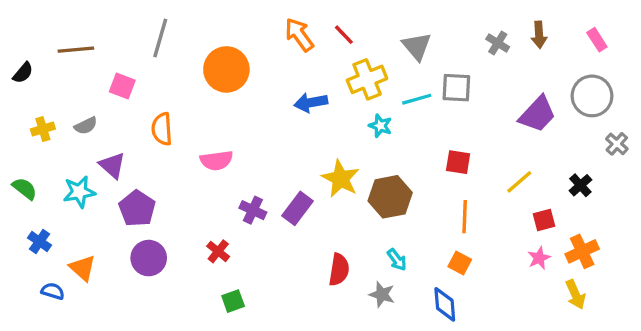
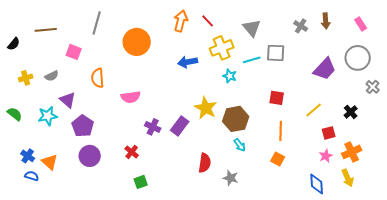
orange arrow: (299, 35) -> (181, 21), turned 50
blue cross: (40, 241) -> (28, 156), moved
cyan arrow: (397, 260) -> (240, 145), moved
blue diamond: (445, 304) -> (317, 184), moved

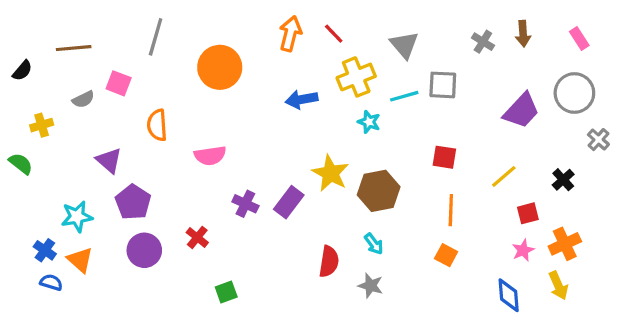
gray semicircle: (52, 76) -> (83, 99), moved
green semicircle: (15, 114) -> (21, 164), moved
cyan star: (48, 116) -> (77, 217), moved
cyan arrow: (240, 145) -> (374, 244), moved
red cross: (132, 152) -> (197, 237), moved

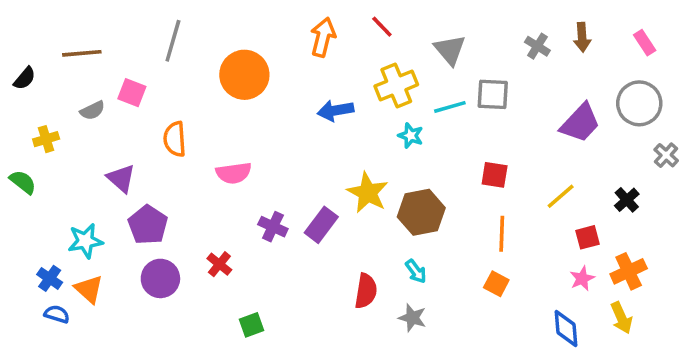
red line: (334, 34) -> (382, 27), moved

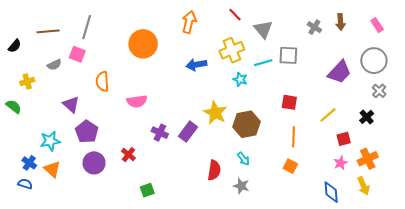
red line: (382, 27) -> (235, 15), moved
gray line: (173, 41) -> (87, 27), moved
gray cross: (666, 155) -> (379, 91), moved
blue semicircle: (57, 314) -> (25, 184), moved

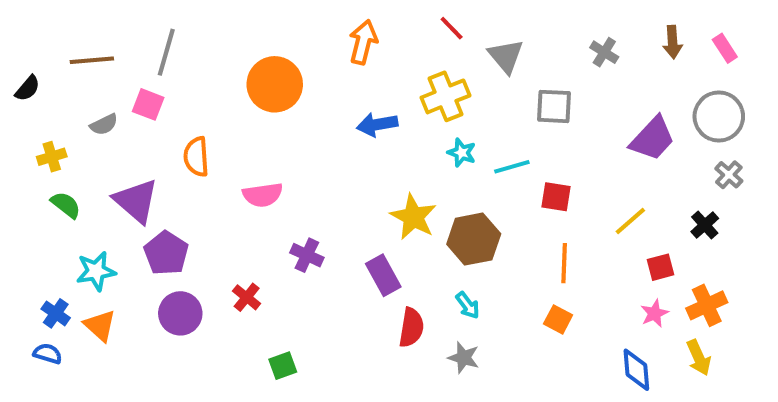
brown arrow: (341, 22) -> (673, 42), moved
cyan line: (263, 63) -> (512, 167), moved
purple triangle: (71, 104) -> (136, 201), size x1.4
green semicircle: (14, 107) -> (66, 205), moved
purple rectangle: (188, 132) -> (383, 275), moved, turned -66

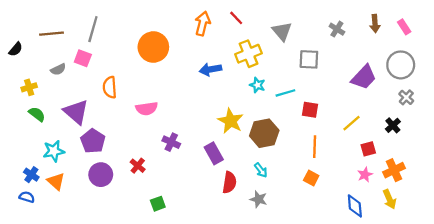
red line: (452, 28) -> (236, 18), moved

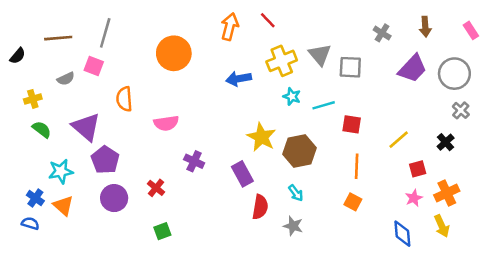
pink rectangle: (404, 27) -> (471, 30), moved
gray triangle: (282, 31) -> (320, 55), moved
purple trapezoid: (364, 77) -> (413, 69), moved
green square: (158, 204) -> (162, 231), moved

